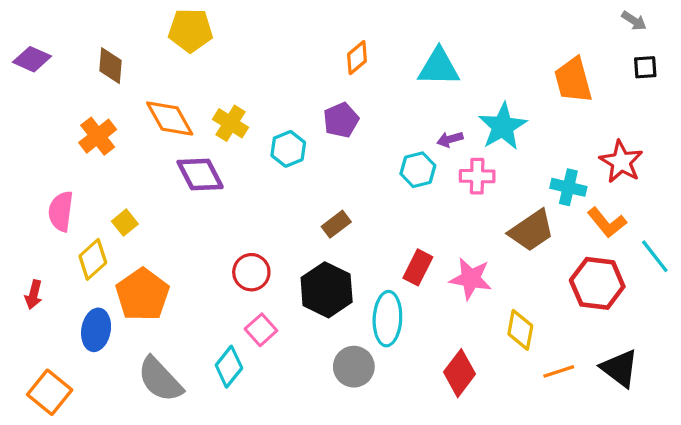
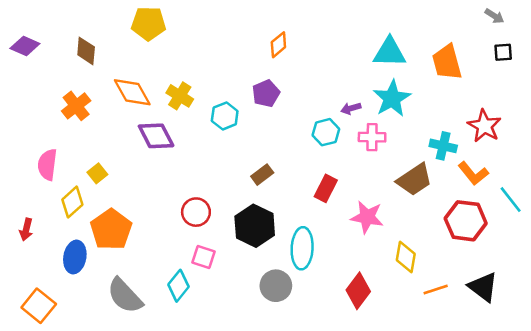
cyan triangle: (439, 67) -> (390, 52), moved
red rectangle: (418, 267) -> (326, 188), moved
pink square: (261, 330) -> (203, 257), turned -30

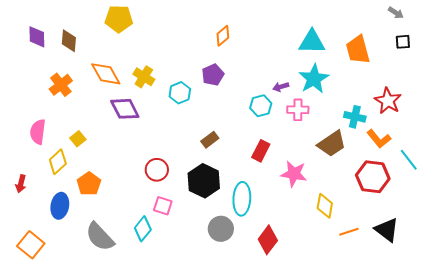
purple diamond: (25, 46) -> (37, 37), moved, turned 65
orange pentagon: (111, 230) -> (89, 184), size x0.7
red diamond: (358, 291) -> (268, 240), moved

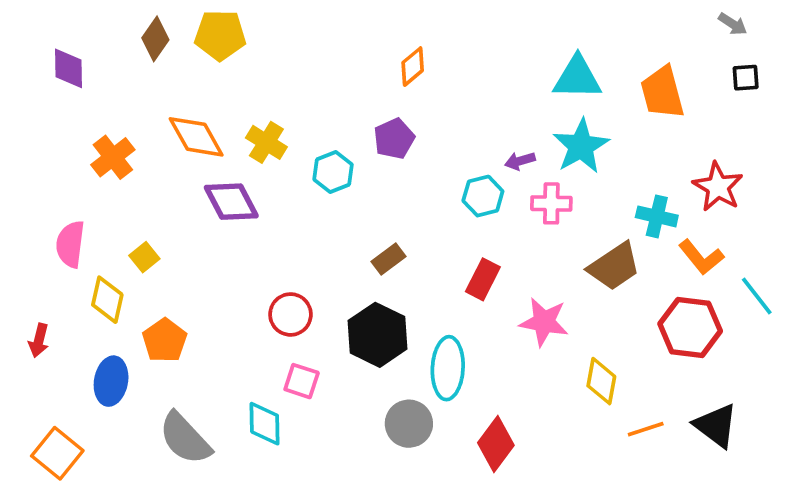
brown diamond: (69, 41) -> (155, 39), moved, turned 30
yellow diamond: (58, 162) -> (107, 300), turned -35
cyan diamond: (143, 229) -> (265, 424), turned -40

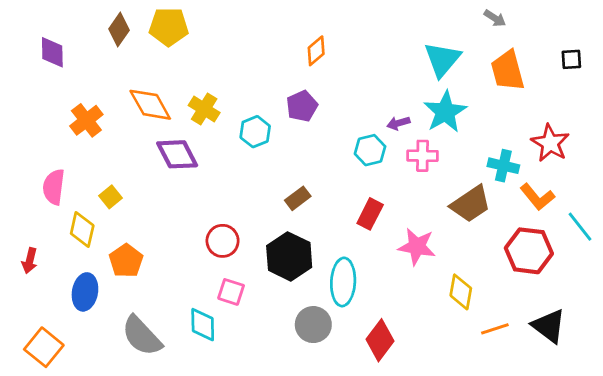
gray arrow: (733, 24) -> (495, 18), moved
cyan triangle: (577, 78) -> (442, 59), turned -51

